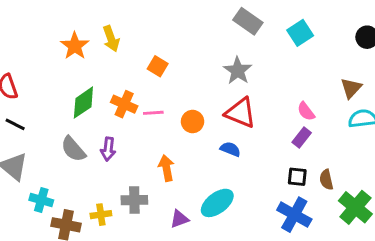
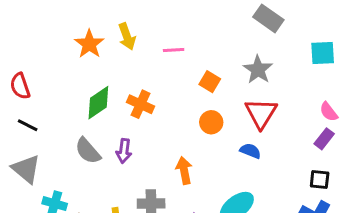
cyan square: (300, 33) -> (323, 53), moved, turned 30
orange square: (158, 66) -> (210, 82), moved
pink line: (153, 113) -> (174, 50), moved
red triangle: (241, 113) -> (261, 113), turned 40

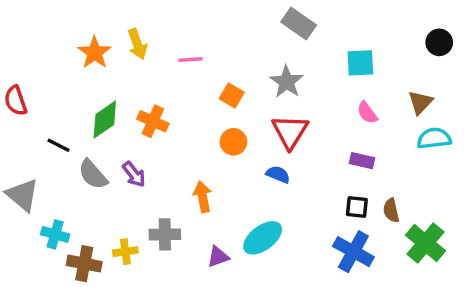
pink semicircle: (329, 112) -> (367, 113), moved
black line: (28, 125) -> (59, 145), moved
purple rectangle: (324, 139) -> (362, 161), turned 65
purple arrow: (124, 151) -> (134, 174), turned -45

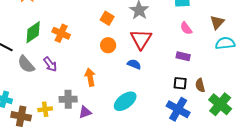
purple triangle: (218, 257) -> (85, 112), moved

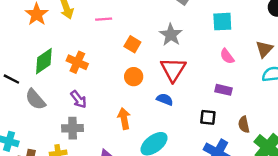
purple arrow: (50, 64) -> (79, 99), moved
orange arrow: (90, 77) -> (124, 119), moved
black square: (180, 83) -> (208, 117), moved
gray cross: (68, 99) -> (73, 128), moved

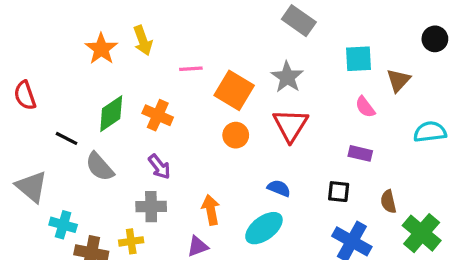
pink line: (104, 19) -> (191, 69), moved
orange square: (132, 44) -> (234, 90), size x1.6
brown triangle: (264, 49) -> (398, 80), moved
blue semicircle: (165, 99) -> (279, 188), moved
orange arrow: (124, 119) -> (211, 210), moved

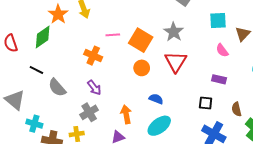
pink line: (191, 69) -> (113, 35), moved
green diamond: (111, 114) -> (43, 37), moved
blue semicircle: (279, 188) -> (156, 99), moved
gray cross: (151, 207) -> (89, 112), turned -30

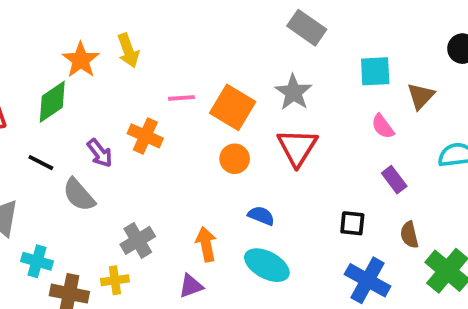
purple rectangle: (219, 79) -> (394, 180), moved, turned 40
purple arrow: (94, 88) -> (100, 153), moved
cyan ellipse: (159, 126) -> (267, 265), turned 65

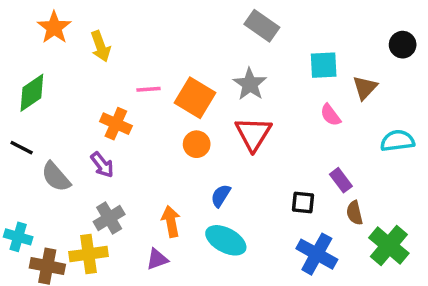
orange star: (81, 60) -> (54, 27), moved
purple arrow: (100, 153) -> (102, 165), moved
purple rectangle: (394, 180) -> (341, 180), moved
blue semicircle: (261, 216) -> (221, 196), turned -80
yellow cross: (115, 280) -> (88, 254), size x1.5

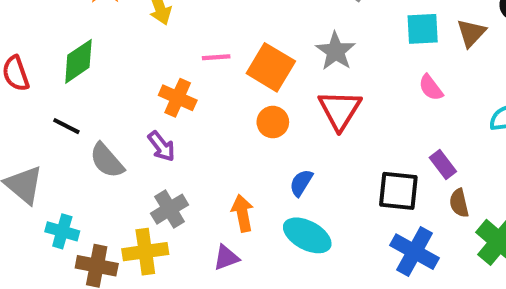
brown triangle: (365, 88) -> (471, 33), moved
black square: (303, 203) -> (398, 191), size x1.5

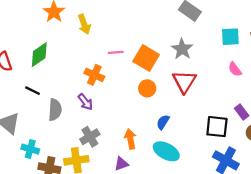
gray semicircle: (107, 160) -> (55, 110), turned -135

